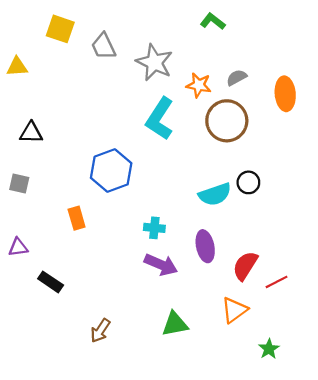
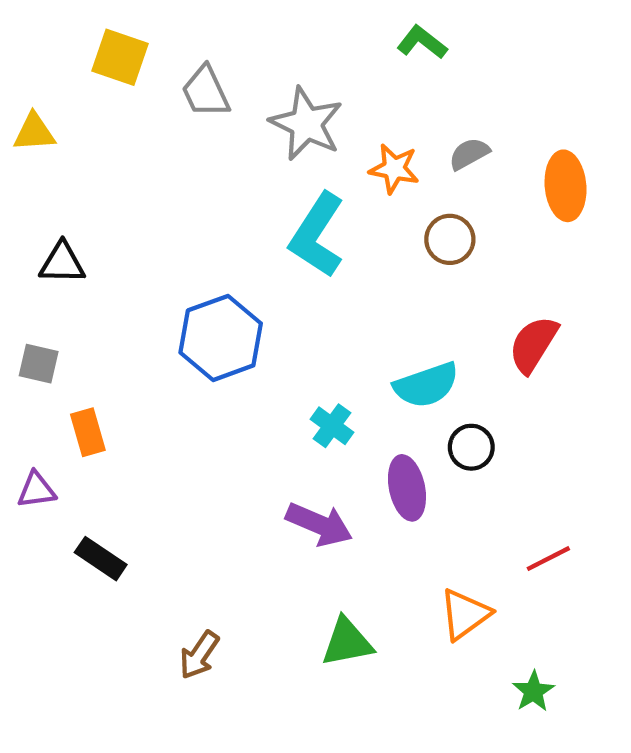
brown circle: (227, 121) -> (450, 239), size x0.6
black circle: (248, 182) -> (471, 447), moved
orange rectangle: (77, 218) -> (88, 432), moved
cyan cross: (154, 228) -> (332, 426), moved, turned 30
red semicircle: (245, 266) -> (533, 344), moved

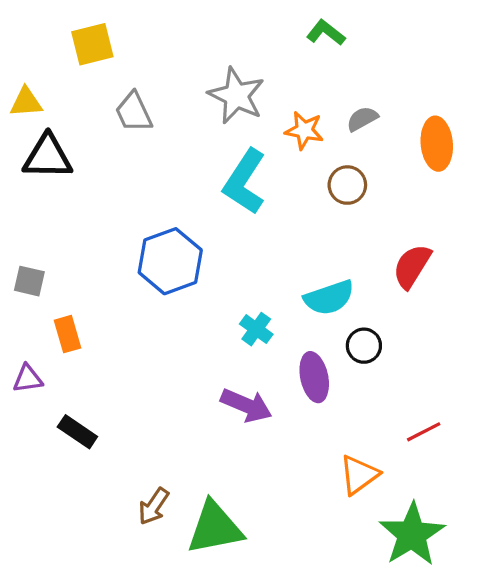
yellow square: (120, 57) -> (92, 44), turned -33
gray trapezoid: (206, 92) -> (134, 112), moved
black triangle: (62, 263) -> (48, 157), moved, size x1.4
green triangle: (347, 642) -> (215, 528), moved, size x1.4
green star: (533, 691) -> (412, 534), size x2.0

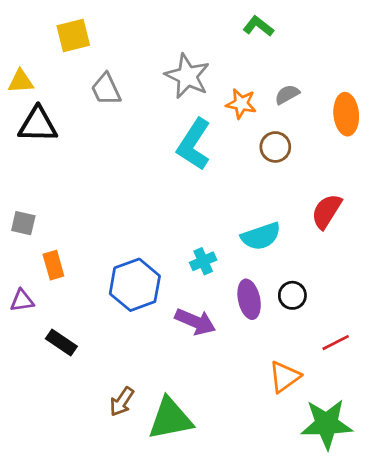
blue hexagon: (170, 261) -> (135, 285), moved
cyan cross: (256, 329) -> (203, 261), turned 30
black circle: (364, 346) -> (292, 295), moved
green star: (412, 534) -> (327, 424), turned 30

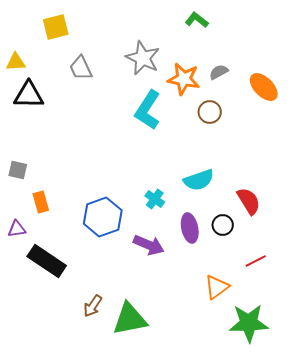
orange star: (241, 104) -> (184, 79), size x1.4
orange ellipse: (346, 114) -> (264, 87), turned -40
red semicircle: (327, 211) -> (249, 201), moved, turned 116
cyan cross: (203, 261) -> (155, 199), turned -30
black rectangle: (61, 343) -> (47, 261), size x1.6

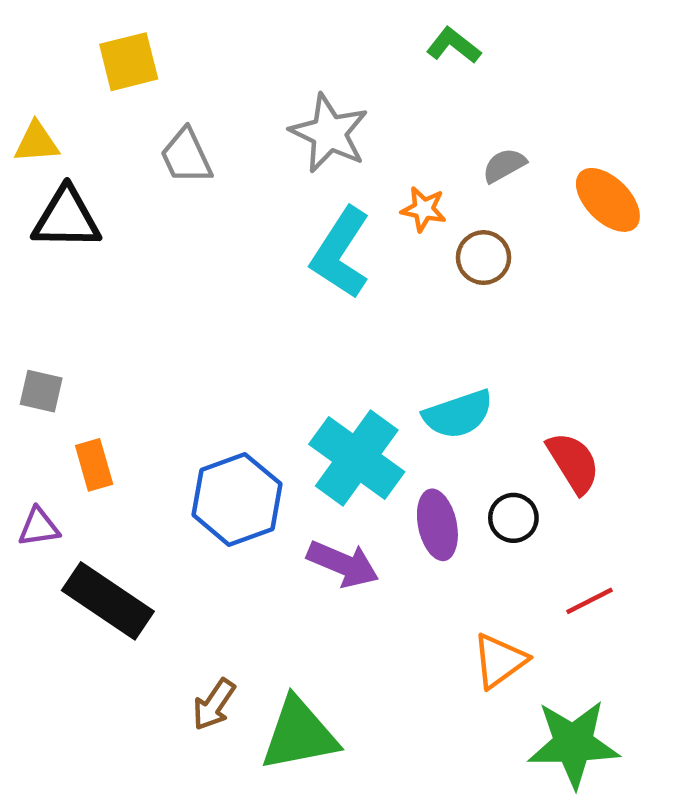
orange star: (184, 79) -> (424, 209), moved, size x0.6
cyan cross: (155, 199) -> (357, 458), size x2.0

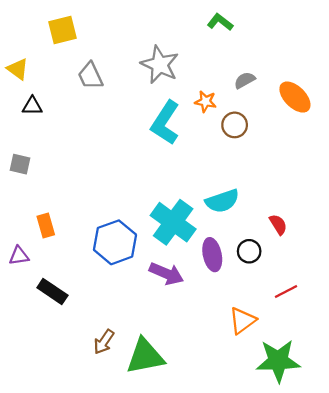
yellow triangle: (36, 142) -> (18, 69), turned 40
black triangle: (66, 218) -> (32, 106), size x0.6
gray square: (41, 391) -> (20, 164), moved
red semicircle: (573, 463) -> (278, 224), size x0.7
black rectangle: (108, 601) -> (52, 292), size x0.7

